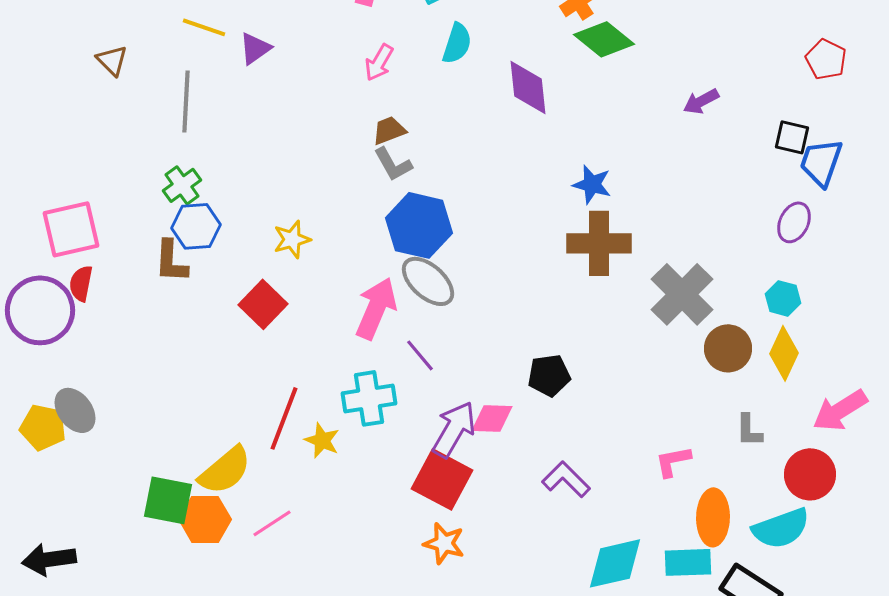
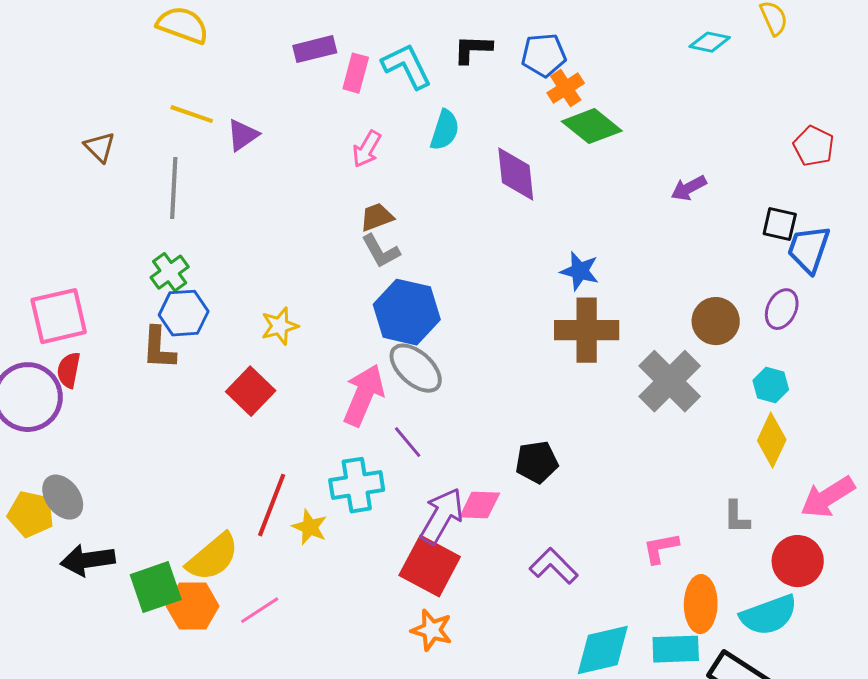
brown circle: (728, 348) -> (716, 321), moved
green square: (168, 500) -> (156, 587), turned -30
black arrow: (49, 559) -> (88, 560), moved

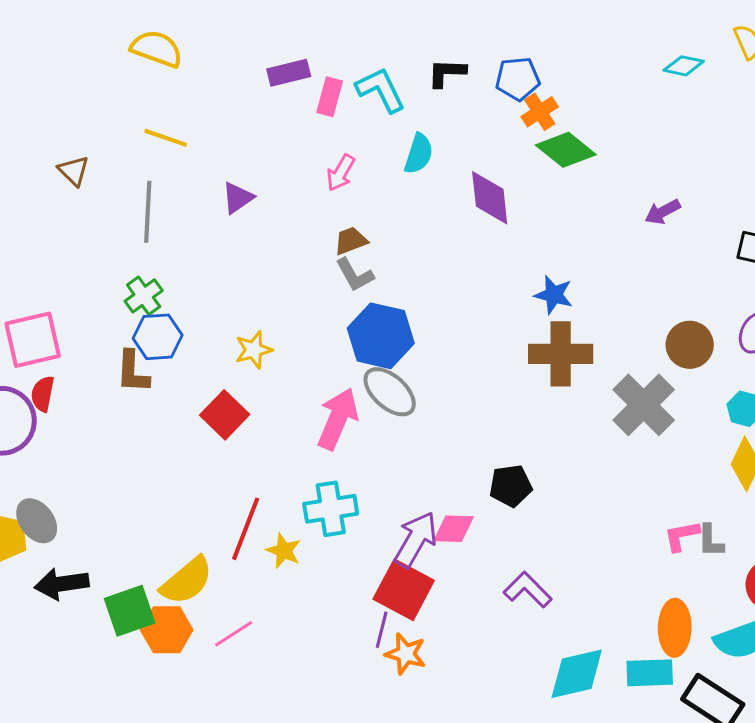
purple triangle: (243, 135) -> (238, 198), moved
purple line: (408, 442) -> (382, 630), moved, turned 54
pink L-shape: (661, 548) -> (682, 536), moved

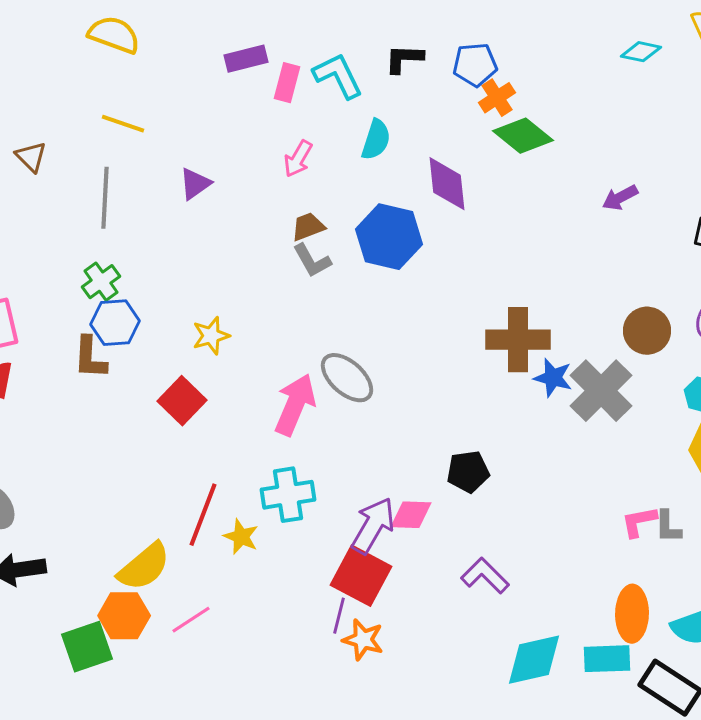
blue star: (554, 295) -> (553, 378), moved
blue hexagon: (381, 336) -> (389, 237), moved
green square: (130, 611) -> (87, 647), moved

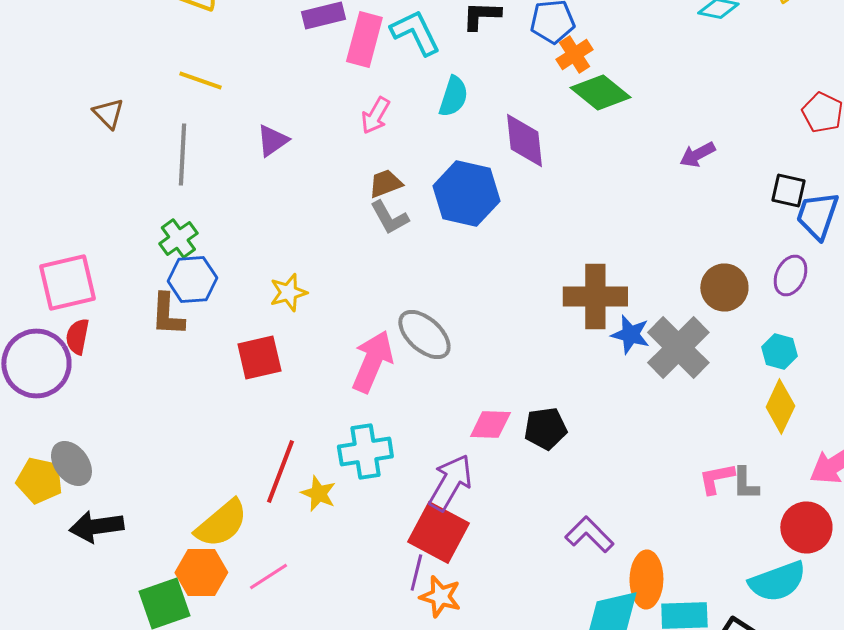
pink rectangle: (287, 83) -> (364, 40), size x1.4
red square: (182, 401) -> (259, 358), turned 33
pink diamond: (411, 515) -> (490, 424), moved
purple L-shape: (485, 576) -> (589, 534), moved
orange ellipse: (632, 614) -> (646, 580), moved

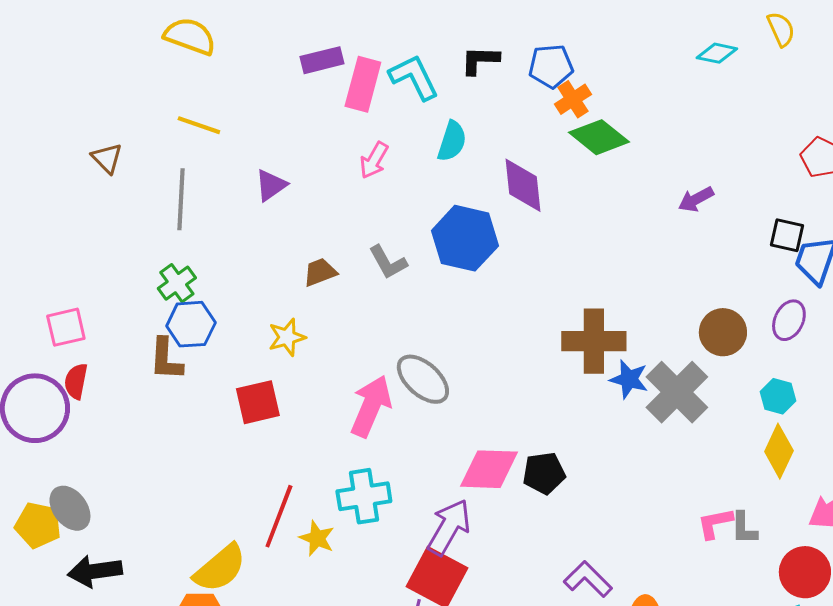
brown trapezoid: (385, 184) -> (320, 272), moved
pink square: (67, 282) -> (66, 327), size x0.7
pink diamond: (490, 424) -> (489, 469), size x1.4

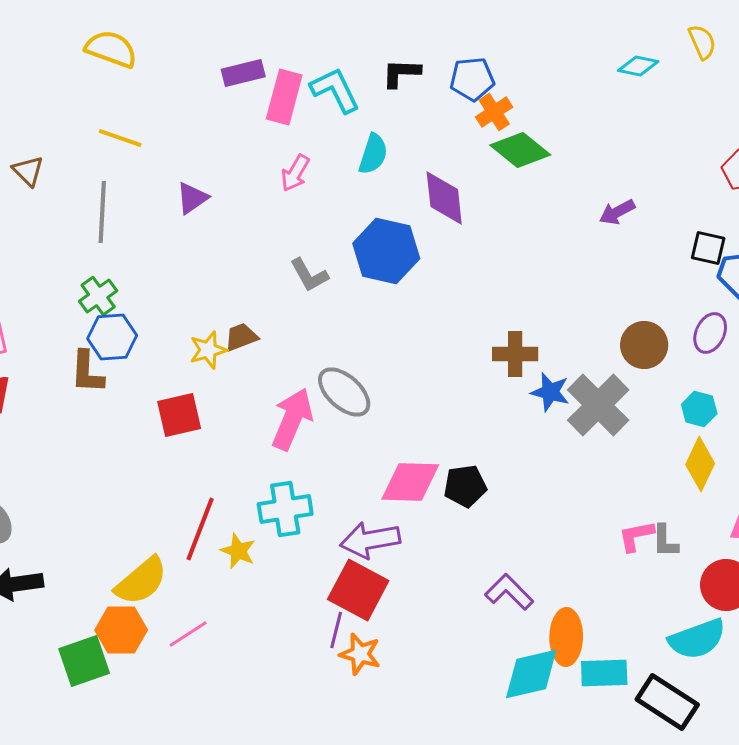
brown trapezoid: (320, 272) -> (241, 337), moved
brown cross: (594, 341) -> (515, 354), size x0.7
purple arrow: (449, 527) -> (370, 540), turned -130

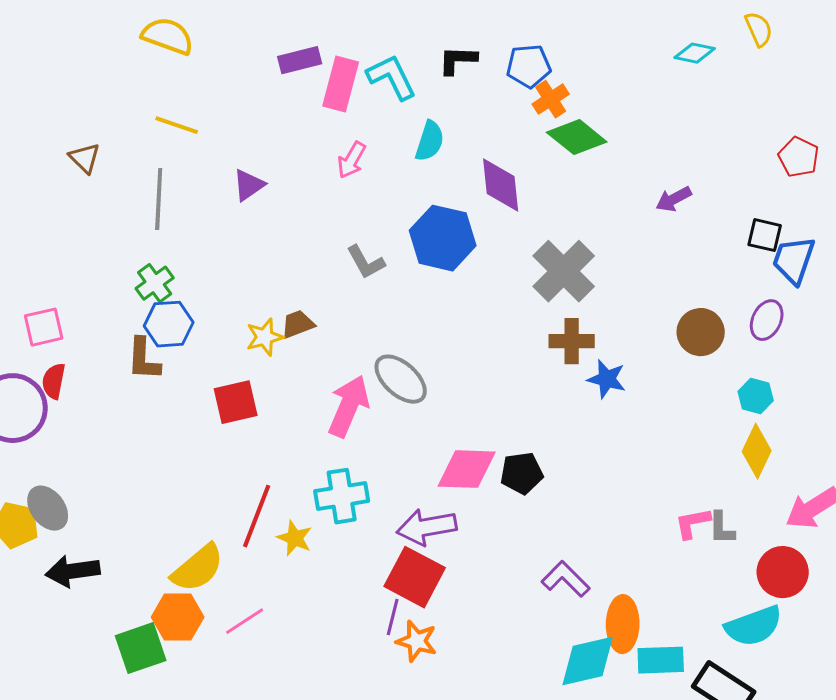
gray cross: (598, 405) -> (564, 271), moved

